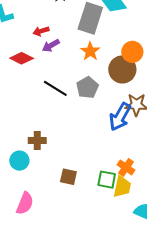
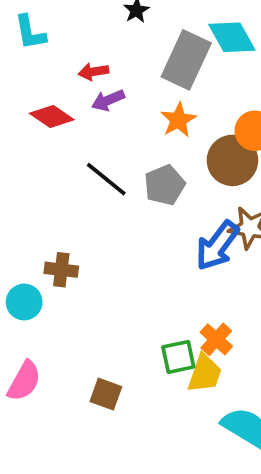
brown square: (68, 177) -> (106, 394), moved
green square: (107, 180) -> (178, 357), turned -30

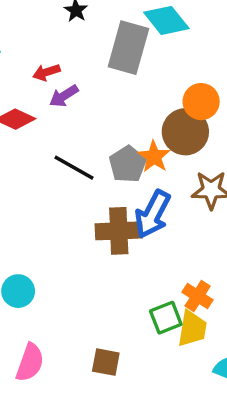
orange star: (178, 120) -> (154, 157), moved
blue arrow: (217, 246) -> (153, 214), moved
brown cross: (61, 270) -> (119, 231), moved, size x1.5

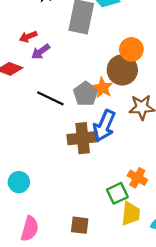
yellow trapezoid: (192, 329) -> (131, 214), moved

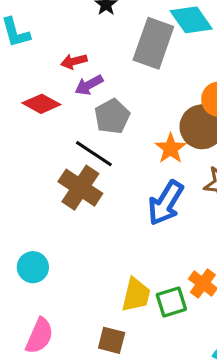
gray pentagon: (86, 94) -> (112, 116), moved
brown cross: (83, 138) -> (80, 188), moved, turned 32
yellow trapezoid: (131, 214) -> (136, 295), moved

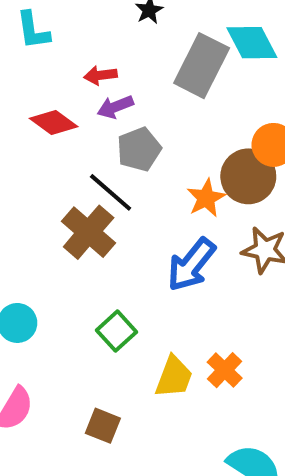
yellow trapezoid: (136, 295) -> (174, 377), moved
green square: (171, 302) -> (117, 331), moved, turned -32

